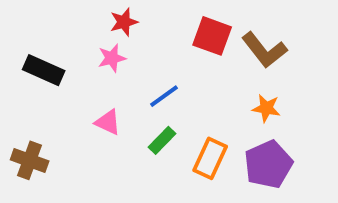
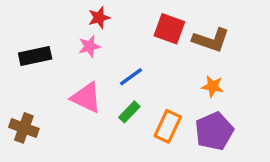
brown L-shape: (264, 50) -> (211, 40), turned -33
black rectangle: (44, 70) -> (35, 56), turned -36
pink triangle: (108, 122) -> (86, 98), size x1.5

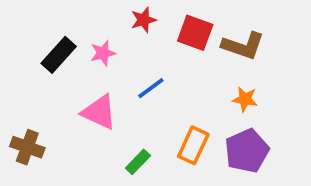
red star: (99, 18) -> (144, 20), moved
black rectangle: (35, 56) -> (59, 55), moved, turned -36
green rectangle: (129, 112) -> (138, 162), moved

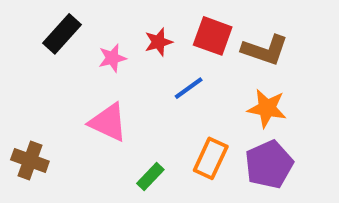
red star: (144, 20) -> (158, 42), moved
black rectangle: (59, 55) -> (62, 34), moved
blue line: (151, 88) -> (189, 88), moved
orange star: (245, 99) -> (267, 108), size x1.4

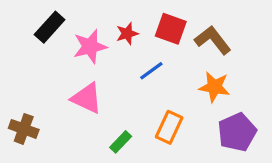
brown L-shape: (265, 50) -> (213, 40), turned -147
pink star: (112, 58) -> (90, 47), size x1.5
purple pentagon: (269, 164) -> (237, 132), moved

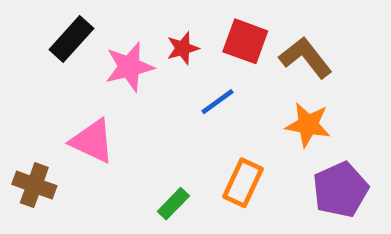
pink triangle: (87, 98) -> (92, 141), moved

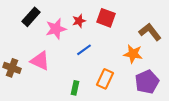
brown L-shape: (306, 58) -> (150, 32), moved
blue line: (218, 102) -> (84, 50), moved
brown cross: (34, 185) -> (12, 68), moved
green rectangle: (173, 204) -> (75, 88), turned -32

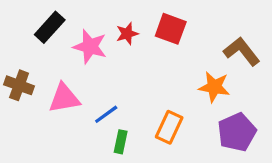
pink star: (56, 29) -> (90, 47), turned 30
blue line: (84, 50) -> (106, 114), moved
pink triangle: (40, 61) -> (64, 98), turned -35
brown cross: (12, 68) -> (19, 85), moved

